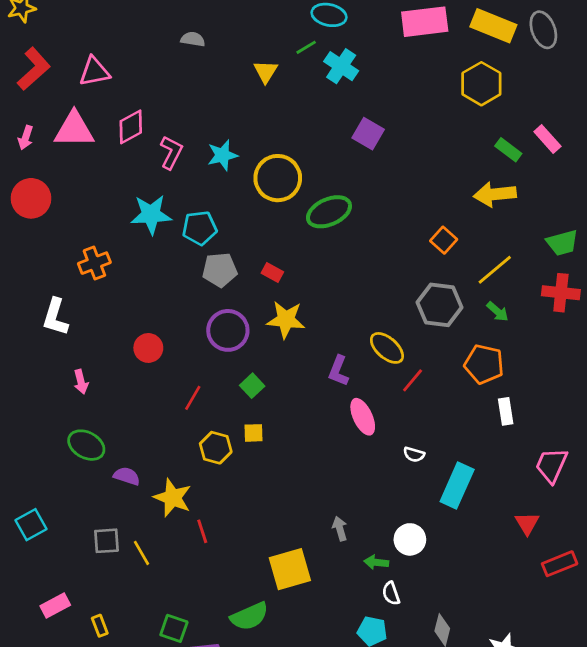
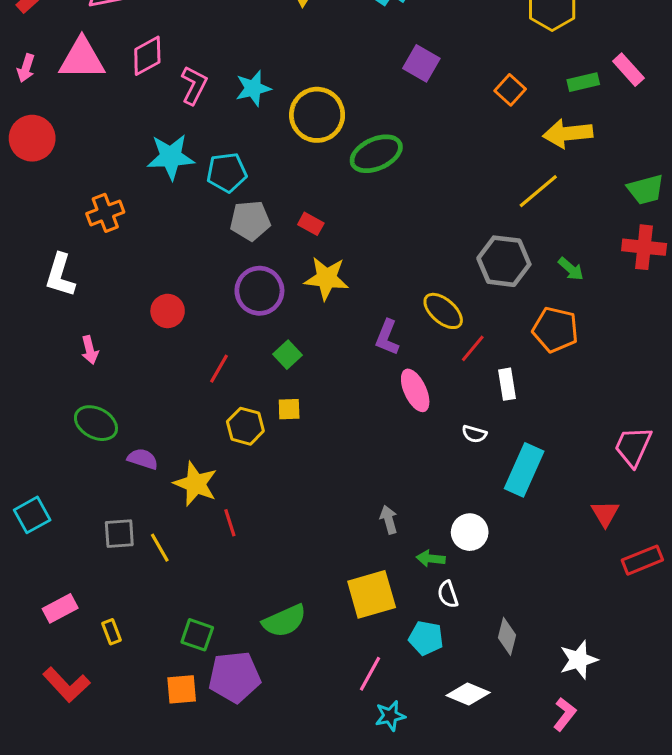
green rectangle: (508, 150) -> (583, 82), turned -50
orange square: (444, 240) -> (510, 90), moved
yellow line: (495, 270) -> (538, 191), moved
white rectangle: (506, 411) -> (507, 384), moved
yellow square: (290, 569) -> (372, 594), moved

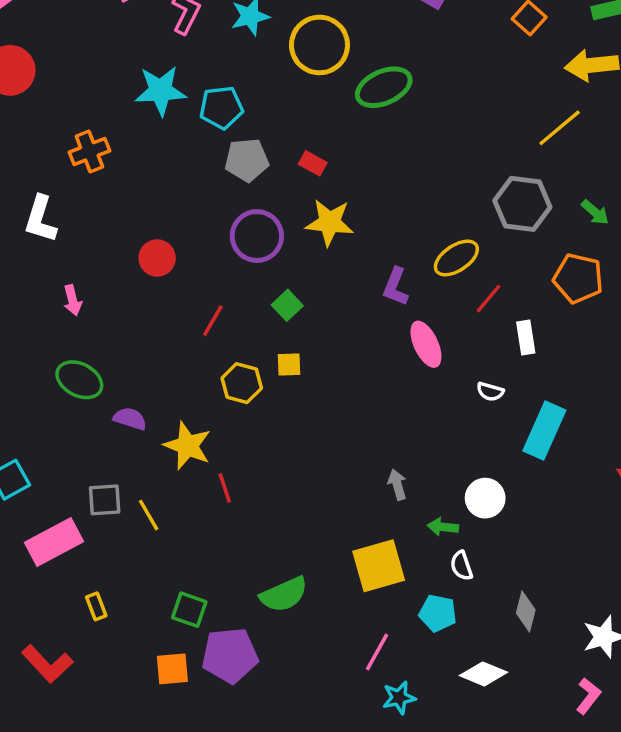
yellow ellipse: (443, 311) -> (456, 258), turned -75
pink rectangle: (60, 608) -> (54, 542), moved, size x1.5

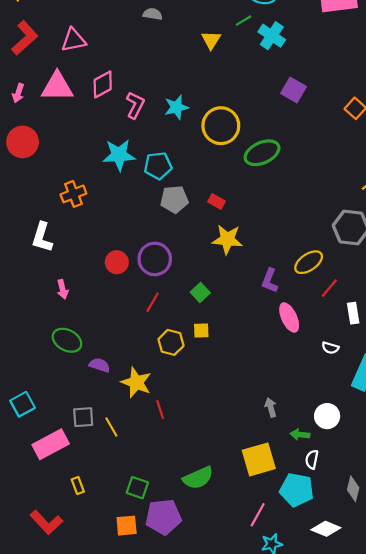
purple circle: (257, 236) -> (155, 259), moved
white semicircle: (461, 566) -> (312, 459), turned 30
cyan pentagon: (438, 613) -> (297, 490), size x1.4

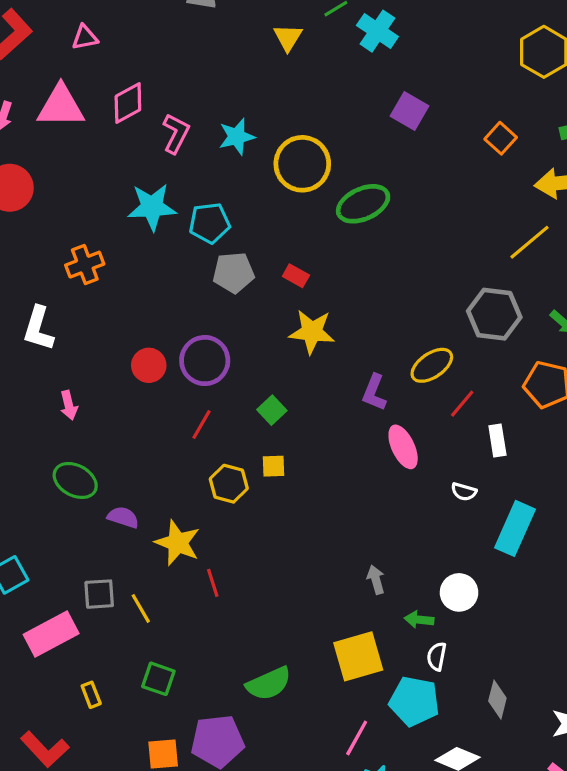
pink triangle: (73, 40) -> (85, 37), size x0.7
green square: (137, 488) -> (158, 679), moved

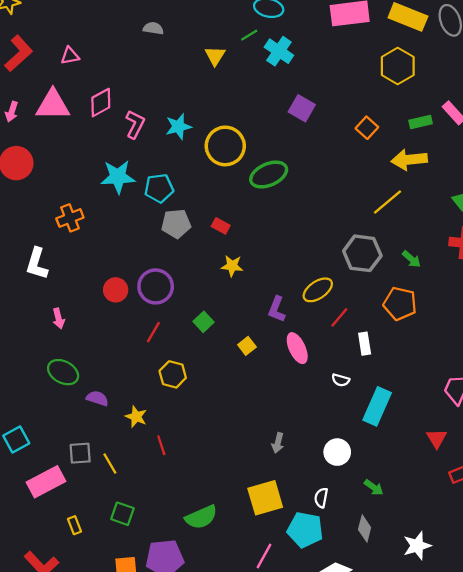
yellow star: (312, 332) -> (232, 266), size x0.7
yellow square: (274, 466) -> (247, 346), moved, turned -36
yellow star: (178, 543) -> (136, 417), size x0.7
gray arrow: (376, 580) -> (278, 443), turned -150
green arrow: (419, 620) -> (374, 487), moved, turned -150

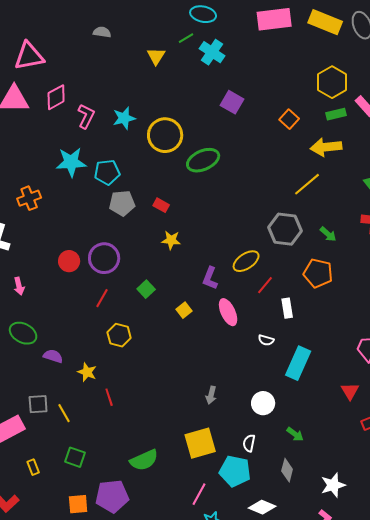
pink triangle: (70, 56) -> (29, 56), size x1.8
yellow hexagon: (398, 66) -> (332, 82), moved

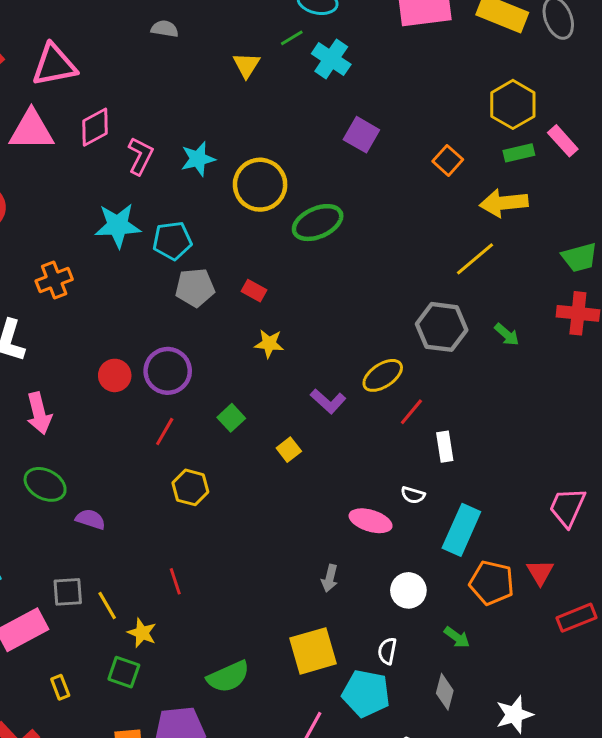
orange pentagon: (318, 273) -> (492, 583), moved
purple L-shape: (210, 278) -> (328, 401), turned -70
pink arrow: (19, 286) -> (39, 413), size x1.5
pink ellipse: (228, 312) -> (371, 521), moved, turned -48
yellow star: (87, 372) -> (142, 633), moved

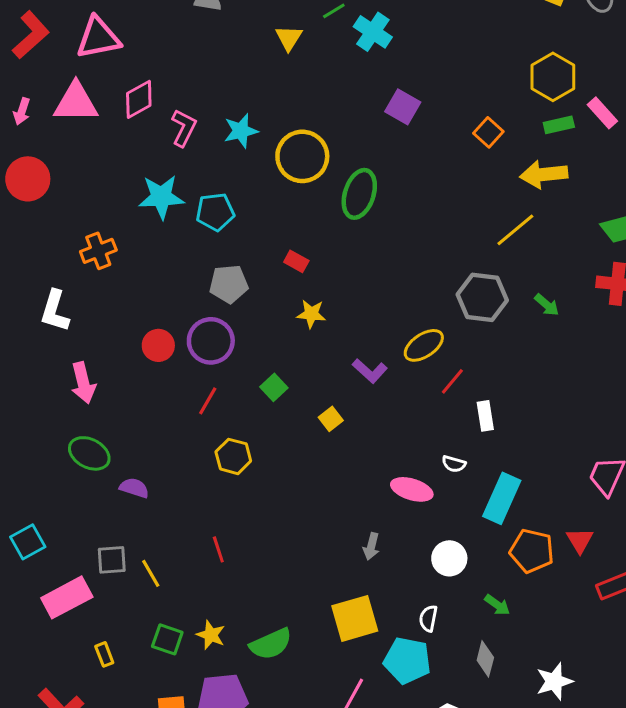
green ellipse: (318, 223) -> (359, 194), turned -48
gray pentagon: (195, 288) -> (229, 284), moved
yellow star: (142, 633) -> (211, 635), moved

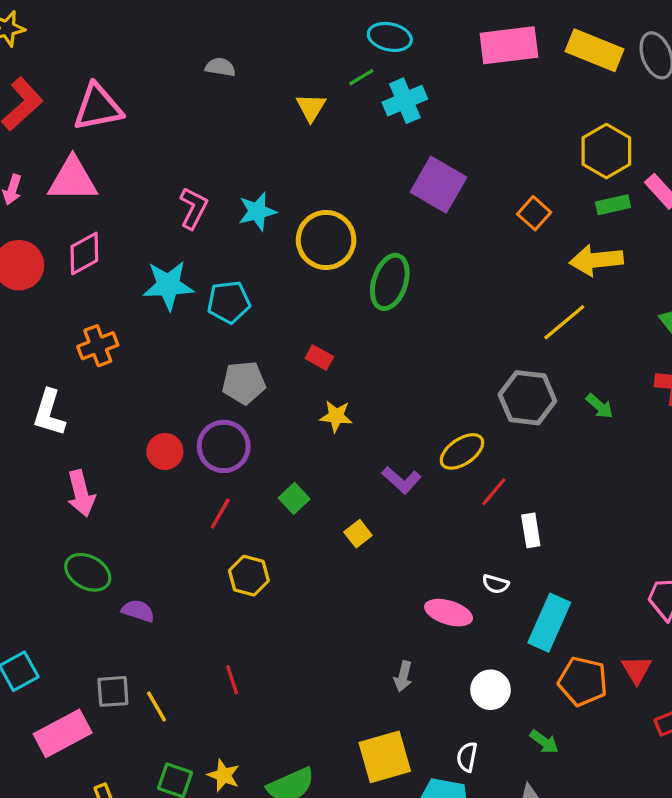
cyan cross: (373, 32) -> (405, 101), turned 33
pink diamond: (139, 99) -> (84, 253), moved
purple square: (403, 107) -> (438, 185), size x1.4

